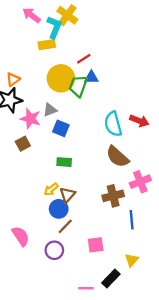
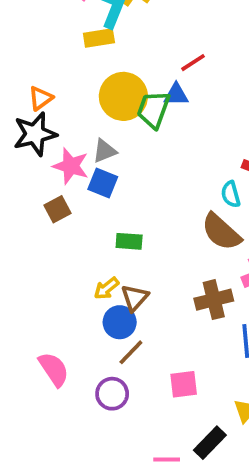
red line: (84, 59) -> (193, 63), moved
cyan semicircle: (113, 124) -> (231, 194), moved, size x0.6
blue square: (61, 128) -> (103, 183), moved

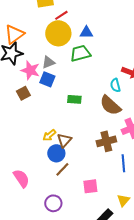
red line: (193, 63) -> (61, 15), moved
orange triangle: (41, 98) -> (14, 34), size x1.5
green trapezoid: (153, 110) -> (80, 53), moved, turned 55
green rectangle: (129, 241) -> (74, 99), moved
purple circle: (112, 394) -> (53, 203), moved

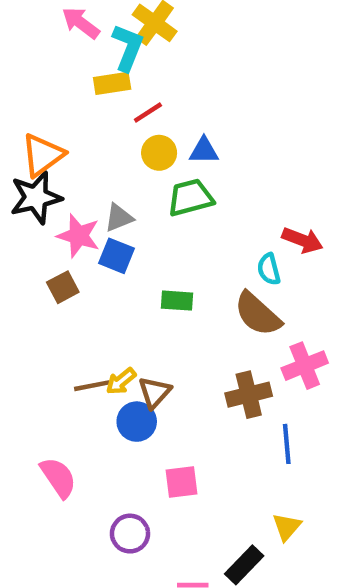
yellow circle: (58, 33) -> (159, 153), moved, size x0.6
brown line: (62, 169) -> (92, 386), moved, turned 35
pink square: (90, 186) -> (181, 482), moved

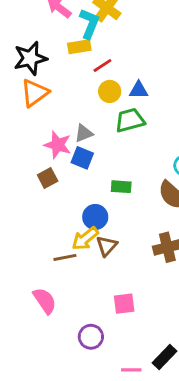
black star: (36, 198) -> (30, 58), moved
yellow arrow: (121, 381) -> (85, 239), size x1.4
brown line: (92, 386) -> (65, 257), moved
blue circle: (137, 422) -> (95, 217), moved

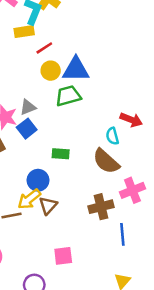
blue triangle: (139, 90) -> (76, 69), size x1.6
blue square: (82, 158) -> (27, 129), turned 30

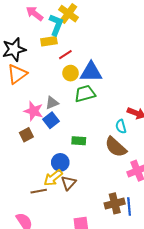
brown cross: (101, 207) -> (115, 203), moved

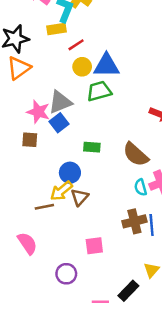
gray triangle: (52, 103) -> (60, 102), size x1.5
cyan semicircle: (121, 126) -> (141, 187), moved
brown square: (26, 135) -> (30, 140), turned 32

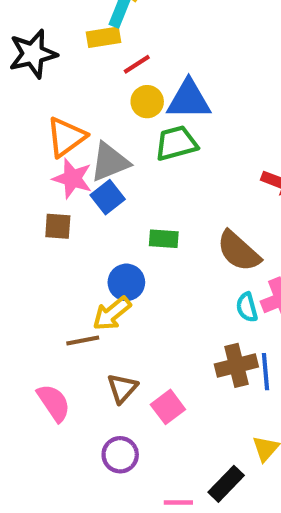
orange triangle: (19, 68) -> (66, 137), moved
brown triangle: (80, 197) -> (122, 388), moved
pink square: (94, 246) -> (168, 407), turned -30

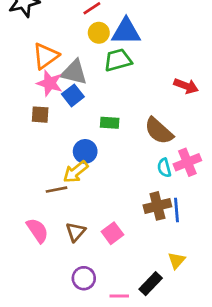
gray triangle: (110, 162) -> (74, 72), turned 36
brown triangle: (122, 388) -> (76, 232), moved
purple circle: (120, 455) -> (84, 278), moved

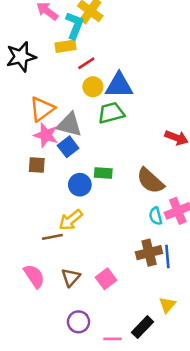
blue circle: (85, 151) -> (80, 185), moved

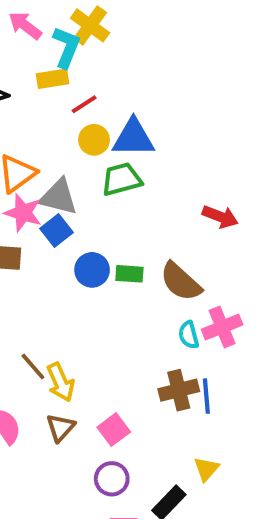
green rectangle: (103, 173) -> (129, 274), moved
blue circle: (80, 185) -> (92, 270), moved
yellow arrow: (71, 220) -> (60, 382), moved, turned -75
brown line: (52, 237) -> (33, 366), turned 60
purple circle: (79, 322) -> (112, 479), moved

